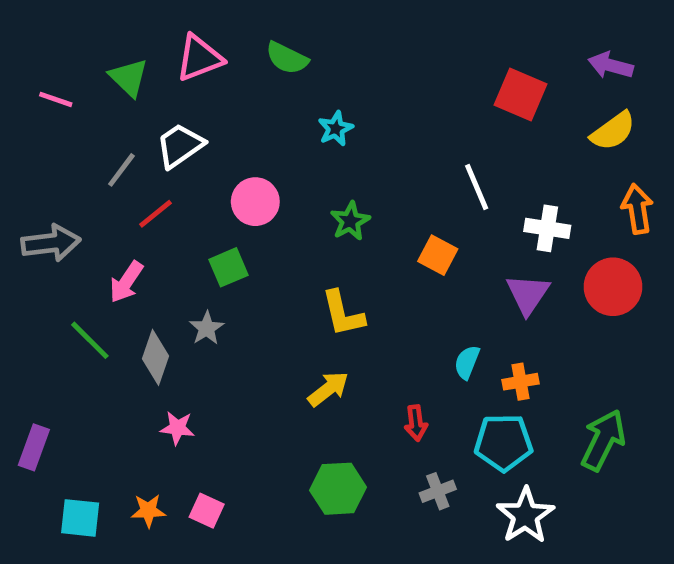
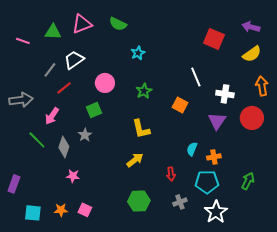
green triangle: (129, 78) -> (53, 32), turned -42
green arrow: (603, 440) -> (248, 181), size x0.7

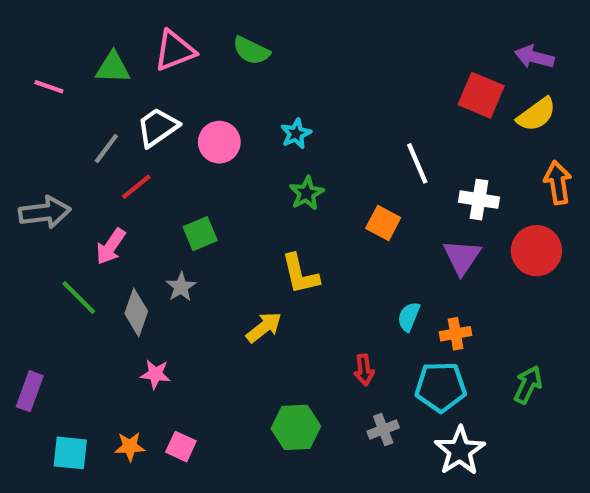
red square: (214, 39) -> (481, 95), moved
cyan star: (138, 53) -> (296, 134), moved
pink circle: (105, 83) -> (219, 142), moved
yellow arrow: (135, 160) -> (264, 327), moved

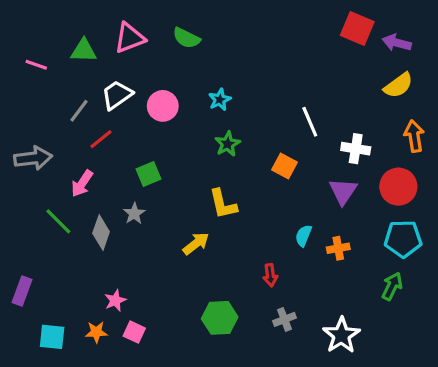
red square: (481, 95) -> (357, 28), moved
pink star: (155, 374) -> (115, 300), moved, turned -30
cyan pentagon: (441, 387) -> (403, 239), moved

